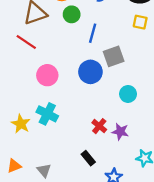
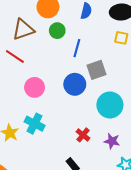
cyan circle: (128, 94) -> (110, 105), size x1.6
purple star: (120, 132) -> (112, 141), moved

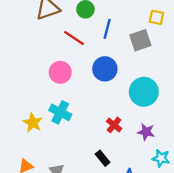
red line: (15, 56) -> (74, 38), moved
gray square: (96, 70) -> (140, 40), moved

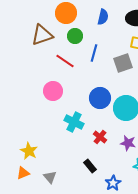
blue circle: (105, 69) -> (100, 98), moved
cyan cross: (60, 112) -> (74, 122), moved
yellow star: (33, 123) -> (29, 151), moved

